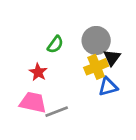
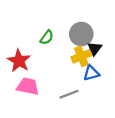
red star: (38, 72) -> (19, 61), moved, size x1.5
gray line: (57, 112) -> (69, 94), moved

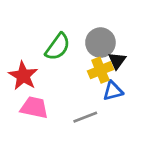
green semicircle: (47, 37) -> (58, 47), size x1.5

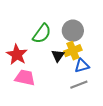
black triangle: (117, 61) -> (58, 56), moved
gray line: (85, 117) -> (79, 85), moved

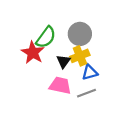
red star: (17, 55) -> (33, 53), moved
pink trapezoid: (25, 78) -> (60, 85), moved

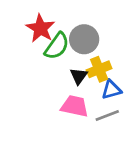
gray circle: (80, 34) -> (84, 39), moved
red star: (33, 53) -> (40, 28), moved

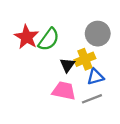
red star: (40, 28) -> (27, 37), moved
gray circle: (84, 39) -> (98, 34), moved

